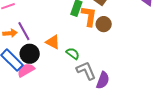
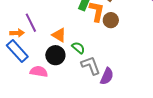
orange arrow: (10, 33) -> (17, 33), moved
black circle: (30, 54) -> (55, 55), moved
pink semicircle: (26, 70) -> (39, 72), moved, turned 36

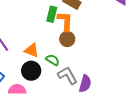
brown circle: (111, 20) -> (67, 39), moved

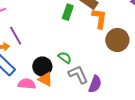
orange L-shape: (65, 21) -> (99, 18), moved
brown circle: (67, 39) -> (117, 40), moved, size x1.5
orange triangle: (32, 50) -> (45, 79), moved

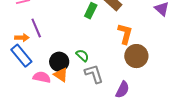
orange L-shape: (99, 18) -> (125, 34), moved
brown circle: (117, 40) -> (136, 56), moved
purple semicircle: (95, 84) -> (122, 90), moved

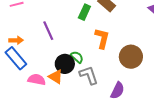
purple line: (36, 28) -> (48, 31), moved
orange L-shape: (125, 34) -> (102, 38), moved
black circle: (59, 62) -> (65, 64), moved

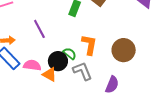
orange L-shape: (102, 38) -> (89, 45), moved
pink semicircle: (37, 80) -> (32, 65), moved

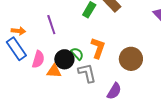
pink semicircle: (32, 65) -> (38, 59), turned 90
orange triangle: (50, 74) -> (54, 71), turned -35

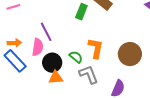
pink semicircle: (38, 59) -> (38, 47), moved
black circle: (64, 59) -> (52, 63), moved

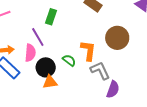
green rectangle: (81, 12) -> (51, 17), moved
brown circle: (130, 54) -> (117, 38), moved
gray L-shape: (89, 74) -> (100, 71), moved

